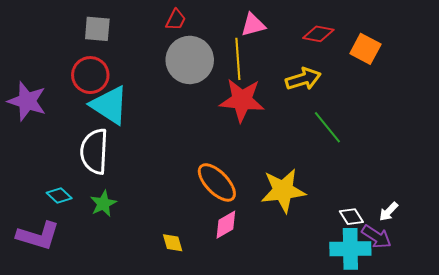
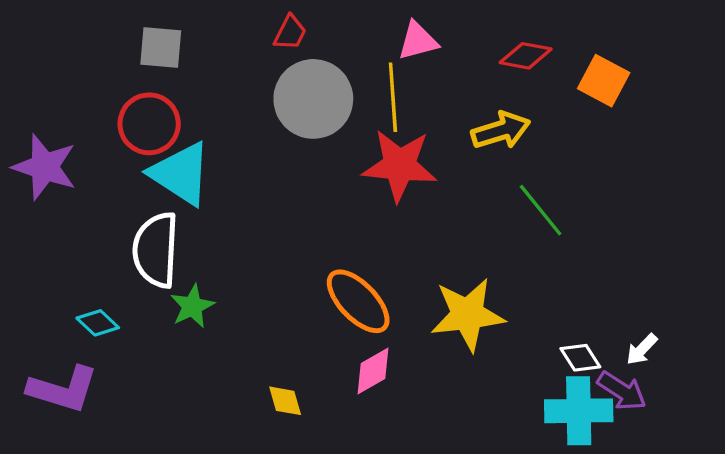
green star: (103, 204) -> (192, 306), moved

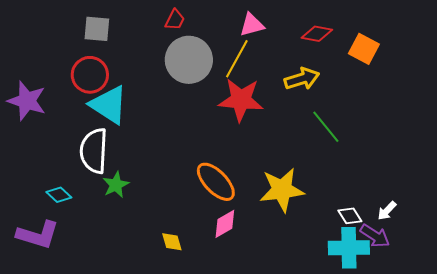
yellow line: (393, 97) -> (237, 59), turned 33

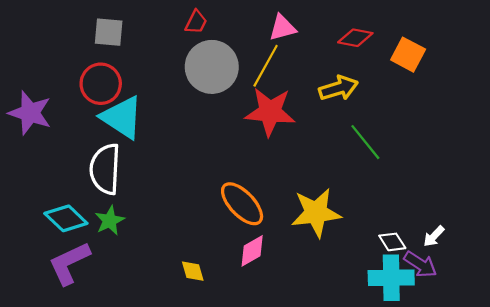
green star: (116, 185) -> (110, 221), moved
cyan diamond: (59, 195) -> (66, 218), size x1.5
purple L-shape: (38, 235) -> (69, 263), moved, turned 138

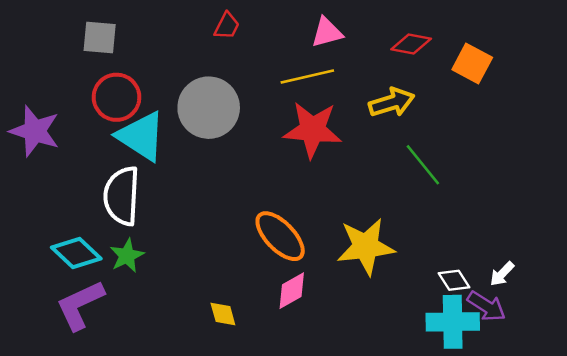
gray square: (109, 32) -> (100, 38), moved
yellow line: (266, 66) -> (307, 76), turned 48
gray circle: (212, 67) -> (209, 108), moved

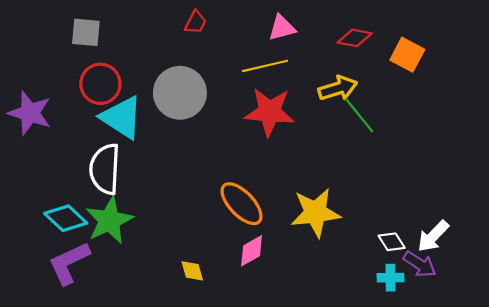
green line: (423, 165) -> (359, 115), moved
green star: (127, 256) -> (109, 220), size x1.6
white arrow: (502, 274) -> (433, 236), size x1.5
cyan cross: (453, 322) -> (391, 278), size x0.6

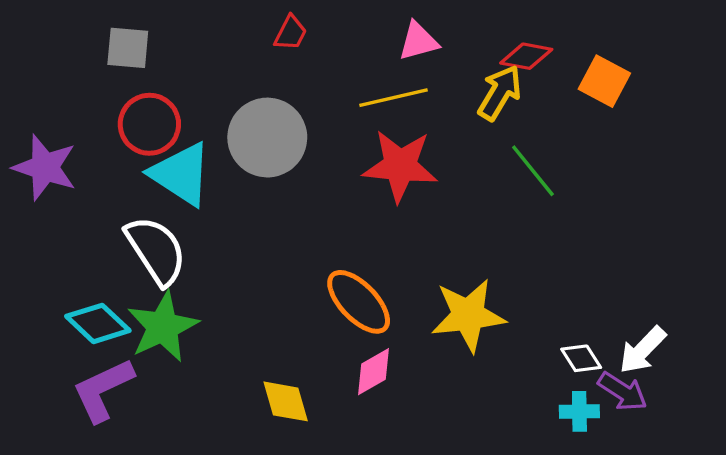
yellow arrow: (338, 88) -> (500, 93), moved, turned -42
white semicircle: (105, 169) -> (156, 250), turned 144
yellow diamond: (192, 271) -> (286, 401), size x1.4

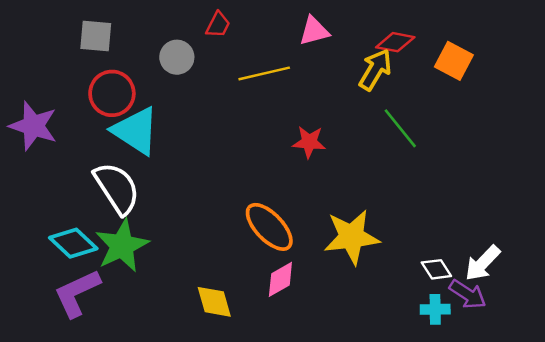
yellow line: (393, 98) -> (264, 73), moved
gray circle: (267, 138) -> (177, 57), moved, size x0.6
red star: (400, 166) -> (309, 142), moved, size x0.6

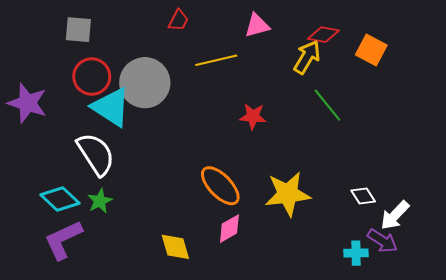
gray circle: (177, 57) -> (145, 83), moved, size x1.8
green star: (122, 246) -> (100, 201), size x0.6
white diamond: (436, 269) -> (363, 196), moved

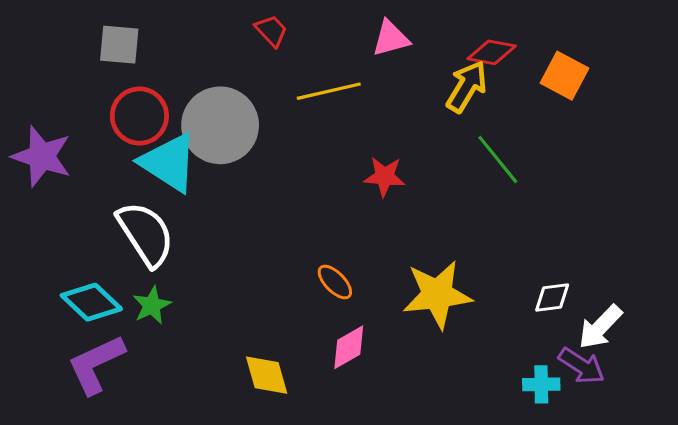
red trapezoid: (178, 20) -> (271, 31), turned -70
orange ellipse: (220, 186) -> (335, 282), size x0.6
white diamond: (363, 196) -> (552, 298), turned -65

